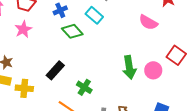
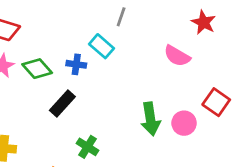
blue cross: (60, 10) -> (76, 64), moved, turned 32
green diamond: (72, 31) -> (37, 69), moved
black rectangle: (55, 70) -> (62, 104), moved

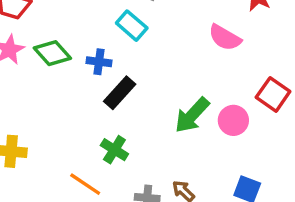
blue cross: (76, 64) -> (99, 62), moved
black rectangle: (62, 104) -> (120, 93), moved
green arrow: (150, 119) -> (192, 115), turned 52

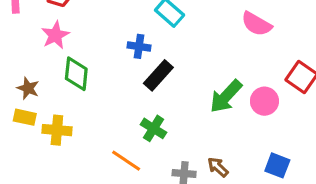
green diamond: (52, 53) -> (76, 74), moved, turned 48

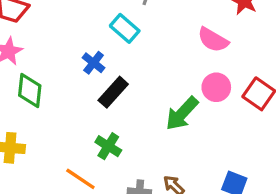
blue cross: (139, 46) -> (94, 63), turned 30
pink circle: (264, 101) -> (216, 87), moved

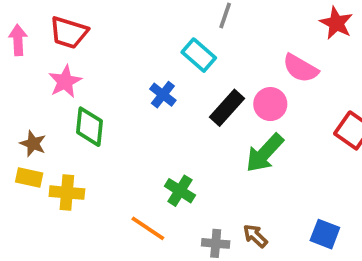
pink circle: (216, 87) -> (270, 104), moved
black rectangle: (113, 92) -> (227, 108), moved

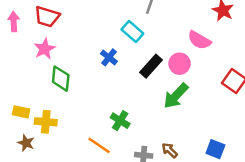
brown star: (33, 144) -> (26, 143), moved

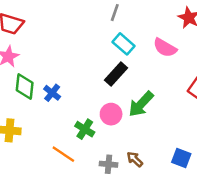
cyan rectangle: (132, 31) -> (124, 44), moved
blue cross: (109, 57) -> (52, 93), moved
pink circle: (180, 64) -> (111, 114), moved

